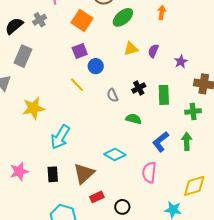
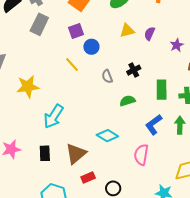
gray rectangle: (23, 56) -> (39, 24), moved
green rectangle: (164, 95) -> (162, 90), moved
green semicircle: (134, 119) -> (127, 101), turned -35

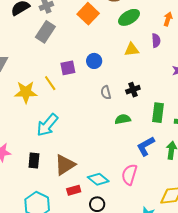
purple square: (76, 31) -> (68, 68), moved
purple semicircle: (150, 34) -> (156, 41), moved, turned 144
yellow line: (72, 65) -> (50, 83), moved
cyan diamond: (107, 136) -> (98, 179), moved

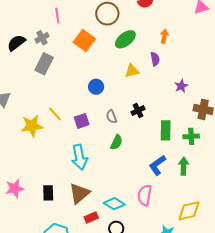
purple square: (68, 68) -> (82, 121), moved
green semicircle: (123, 119) -> (116, 142), moved, turned 133
cyan arrow: (47, 125) -> (80, 157), moved, turned -45

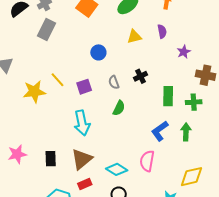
purple semicircle: (155, 59) -> (162, 31), moved
red rectangle: (91, 218) -> (85, 184), moved

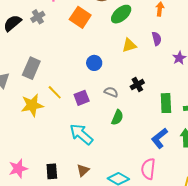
gray rectangle: (46, 29) -> (31, 68), moved
gray semicircle: (114, 82) -> (111, 92), turned 136
cyan arrow: (82, 123) -> (81, 134), turned 145
brown triangle: (82, 159) -> (83, 170), size x0.6

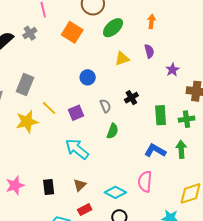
gray semicircle: (111, 92) -> (105, 106), turned 48
blue L-shape: (159, 138) -> (155, 151), turned 70

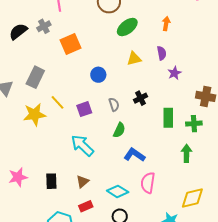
orange square: (72, 32) -> (71, 44), moved, turned 30
purple star: (172, 70) -> (174, 73), moved
blue L-shape: (155, 151) -> (134, 155), moved

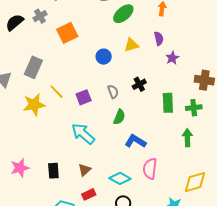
blue circle: (98, 75) -> (104, 57), moved

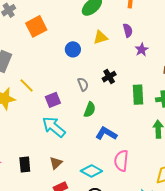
purple square: (84, 97) -> (53, 100), moved

